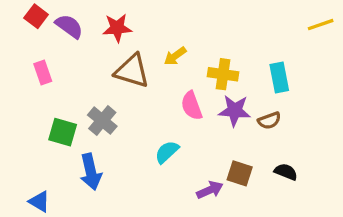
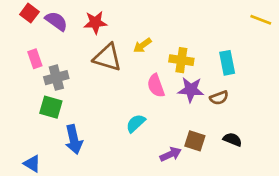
yellow line: (321, 25) -> (261, 20), turned 40
gray cross: (102, 121) -> (56, 78), moved, turned 35

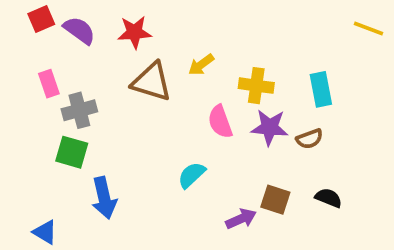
red square: (29, 13) -> (41, 19), turned 30

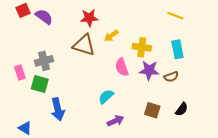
yellow line: (369, 28) -> (175, 16), moved
red star: (135, 32) -> (89, 18), moved
pink rectangle: (49, 84) -> (20, 72), moved
black semicircle: (329, 198) -> (182, 109), turned 104
purple arrow: (241, 219) -> (115, 121), moved

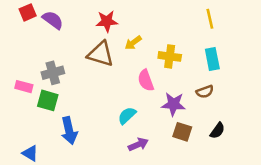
yellow line: (175, 16) -> (210, 19), turned 56
purple star: (149, 70) -> (173, 104), moved
pink rectangle: (20, 72) -> (24, 87), turned -56

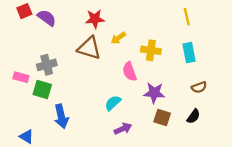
brown semicircle: (205, 92) -> (199, 87), moved

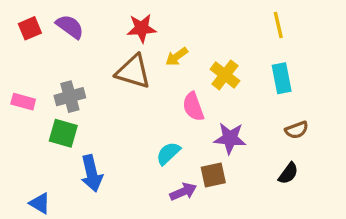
red square: (24, 11) -> (30, 28), moved
yellow cross: (151, 50) -> (225, 75), turned 30
pink rectangle: (21, 77) -> (23, 102), moved
brown square: (162, 117) -> (213, 175), moved, turned -30

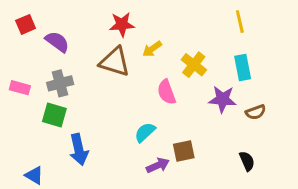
purple semicircle: (70, 27) -> (57, 42), moved
purple star: (230, 138) -> (223, 99), moved
black semicircle: (288, 173) -> (247, 161), moved, turned -60

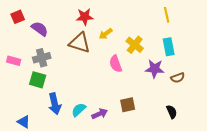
cyan semicircle: (145, 132) -> (79, 110), moved
purple arrow: (158, 165) -> (100, 114), moved

